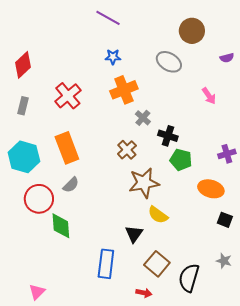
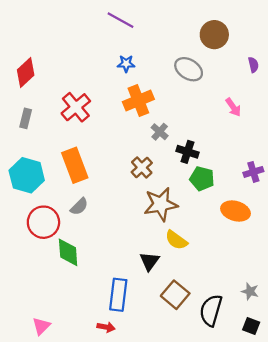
purple semicircle: (227, 58) -> (253, 65), turned -88
black square: (225, 220) -> (251, 326), moved
red arrow: (144, 293) -> (106, 327), moved

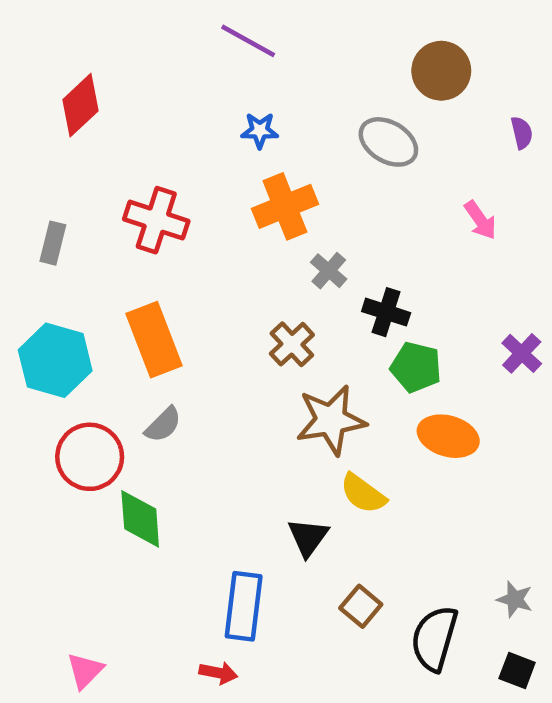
red diamond: (26, 73) -> (80, 105), moved
red cross: (76, 107) -> (156, 220), turned -32
purple cross: (253, 172) -> (522, 353), turned -30
orange ellipse: (235, 211) -> (448, 436), moved
brown square: (175, 295) -> (361, 606), size x0.7

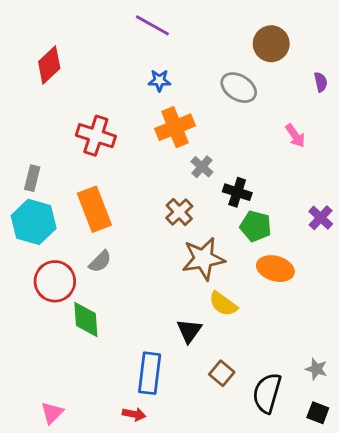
gray rectangle: (53, 243) -> (32, 178), moved

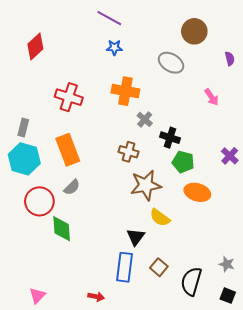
blue star: (159, 81) -> (114, 48), moved
orange cross: (175, 127) -> (125, 91), turned 32
brown cross: (179, 212) -> (128, 152), turned -30
blue rectangle: (150, 373) -> (124, 267), moved

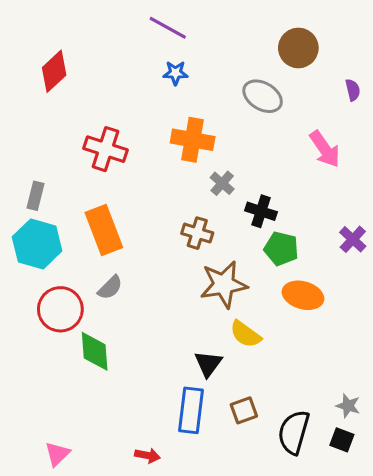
pink arrow: (212, 97) -> (325, 149), size x1.4
brown square: (159, 267) -> (244, 410), turned 30
black square: (228, 296) -> (342, 440), moved

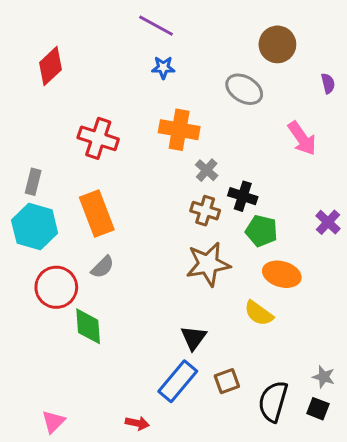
brown cross: (197, 233) -> (205, 211), moved
yellow semicircle: (245, 334) -> (259, 313), moved
blue rectangle: (191, 410) -> (178, 381), turned 33

